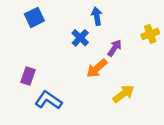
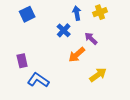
yellow cross: (150, 34) -> (100, 12), moved
purple arrow: (115, 48) -> (91, 38), turned -80
purple rectangle: (28, 76) -> (22, 61), turned -32

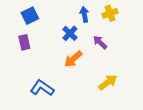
orange arrow: (77, 55) -> (73, 59), moved
purple rectangle: (22, 61) -> (24, 42), moved

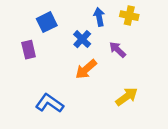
yellow cross: (110, 13) -> (129, 16), turned 32
blue square: (30, 16) -> (47, 22), moved

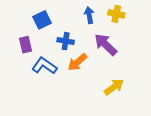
blue cross: (82, 39) -> (66, 41), moved, turned -35
purple arrow: (117, 50) -> (106, 45), size x1.5
blue L-shape: (49, 103) -> (44, 66), moved

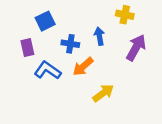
blue arrow: (89, 15) -> (99, 36), moved
purple arrow: (106, 45) -> (136, 48), moved, turned 75
yellow arrow: (114, 87) -> (103, 93), moved

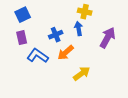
yellow cross: (125, 15) -> (85, 12), moved
blue square: (45, 21) -> (23, 15), moved
blue cross: (70, 44) -> (56, 35), turned -32

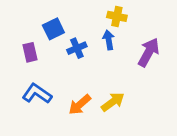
blue square: (23, 15) -> (53, 29), moved
orange arrow: (66, 53) -> (80, 105), moved
blue L-shape: (38, 56) -> (37, 94), moved

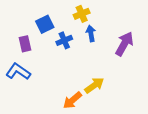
yellow cross: (117, 16) -> (82, 14), moved, turned -35
blue L-shape: (37, 94) -> (18, 72), moved
orange arrow: (80, 105) -> (72, 100), moved

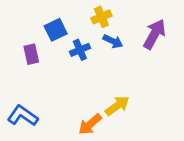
blue arrow: (91, 33) -> (113, 41), turned 126
purple arrow: (124, 44) -> (154, 34), moved
blue L-shape: (18, 72) -> (23, 116), moved

